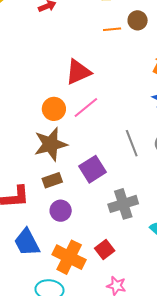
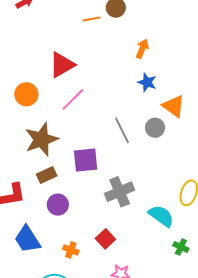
orange circle: (54, 109) -> (26, 94), moved
purple square: (93, 169) -> (86, 160), turned 32
orange cross: (69, 257) -> (71, 250), size x0.5

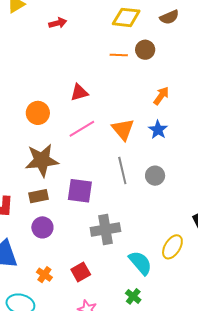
red triangle: (62, 65) -> (79, 93), size x0.7
orange triangle: (174, 106) -> (123, 129), moved
green cross: (181, 247) -> (133, 296), moved

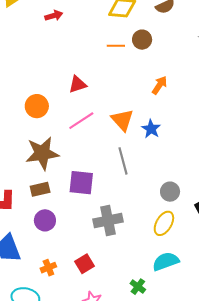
blue star: (158, 130) -> (151, 129), moved
gray circle: (155, 176) -> (170, 192), moved
yellow ellipse: (172, 247) -> (164, 223), moved
cyan semicircle: (140, 263) -> (166, 261), moved, turned -68
orange cross: (44, 275) -> (48, 268), turned 35

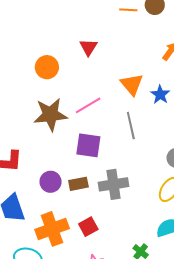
red triangle: (78, 84) -> (88, 47), turned -42
pink line: (81, 121) -> (88, 105), moved
brown rectangle: (40, 189) -> (78, 184), moved
orange cross: (48, 268) -> (52, 229), size x2.0

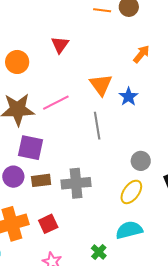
purple square: (88, 145) -> (30, 148), moved

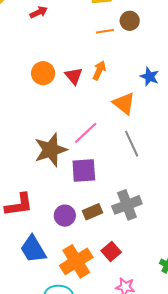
orange arrow: (141, 54) -> (99, 70), moved
orange circle: (17, 62) -> (43, 73), moved
blue star: (128, 97) -> (150, 77), moved
purple square: (30, 148) -> (84, 171), moved

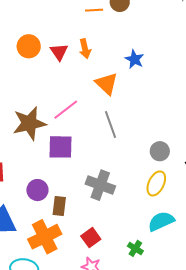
orange arrow: (99, 70) -> (85, 49), turned 138
gray cross: (127, 205) -> (100, 185), turned 36
brown rectangle: (93, 212) -> (59, 206), moved, turned -66
red square: (111, 252) -> (91, 238), moved

